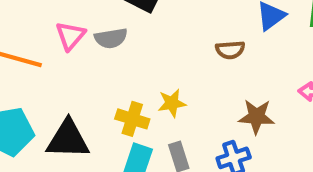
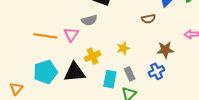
pink triangle: (70, 36) -> (71, 34), moved
yellow cross: (132, 119) -> (93, 56), moved, turned -35

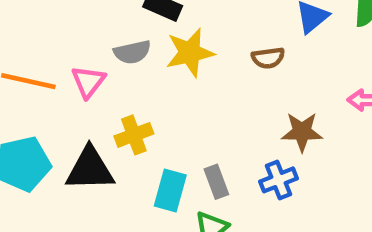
yellow star: (123, 48) -> (190, 53), moved, size x1.5

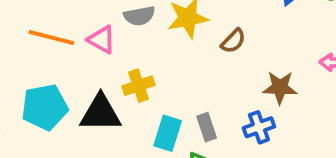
brown semicircle: (268, 58) -> (233, 41), moved, turned -40
pink triangle: (88, 82) -> (102, 40), turned -40

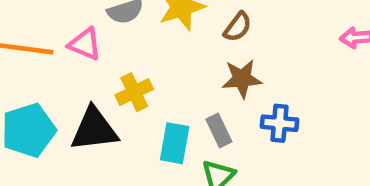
brown star: (280, 87) -> (242, 79), moved
blue cross: (259, 127) -> (279, 123), turned 32

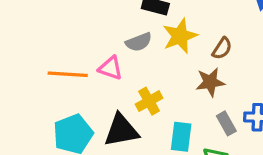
brown star: (242, 79) -> (210, 82), moved
gray rectangle: (219, 130) -> (226, 123), moved

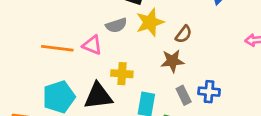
yellow cross: (149, 101) -> (122, 74), turned 30

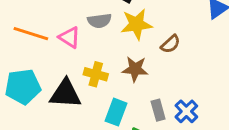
brown star: (172, 61) -> (135, 69), moved
blue cross: (209, 92) -> (186, 111), turned 30

